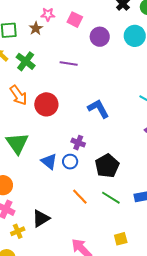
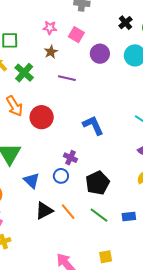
brown star: (36, 28) -> (51, 52), moved
blue triangle: (49, 161) -> (31, 181), moved
black triangle: (41, 218) -> (44, 211), moved

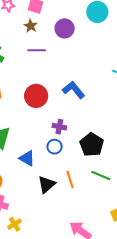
brown star: (51, 52) -> (31, 26), moved
purple circle: (100, 54) -> (65, 28), moved
red circle: (42, 117) -> (36, 96), moved
orange line: (68, 212) -> (70, 180), turned 36

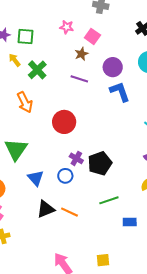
blue L-shape: (74, 90) -> (120, 92), moved
black pentagon: (92, 145) -> (100, 163), moved
green line: (101, 176) -> (109, 200), moved, turned -60
orange line: (70, 180) -> (69, 212), turned -66

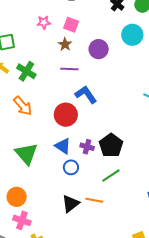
blue L-shape: (120, 92) -> (86, 95), moved
blue circle: (65, 176) -> (71, 167), moved
blue triangle: (36, 178) -> (63, 146), moved
green line: (109, 200) -> (111, 176), moved

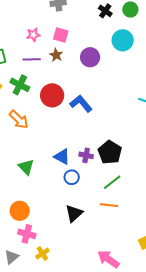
purple line: (69, 69) -> (32, 59), moved
red circle: (66, 115) -> (52, 95), moved
green triangle: (26, 154) -> (26, 167), size x0.7
orange line: (94, 200) -> (109, 205), moved

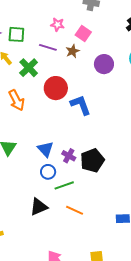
green line: (112, 182) -> (64, 185), moved

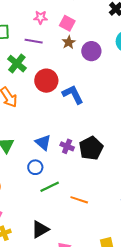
brown star: (73, 51) -> (69, 42), moved
blue circle: (48, 172) -> (35, 167), moved
green line: (64, 185) -> (50, 187), moved
black triangle: (39, 207) -> (40, 229), moved

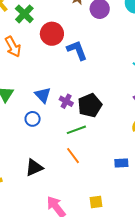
green line: (50, 187) -> (76, 130), moved
orange line: (79, 200) -> (73, 156), turned 30
black triangle: (40, 229) -> (34, 168), moved

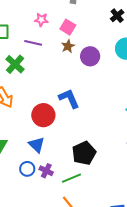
red circle: (52, 34) -> (43, 115), moved
purple cross: (66, 101) -> (46, 171), moved

